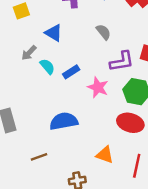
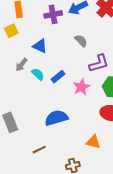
pink star: (98, 87) -> (81, 87), turned 30

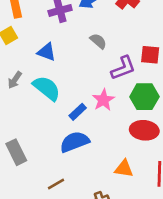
gray arrow: (21, 65) -> (15, 80), moved
cyan semicircle: (38, 74) -> (47, 88), size x1.6
blue rectangle: (58, 77) -> (78, 112), moved

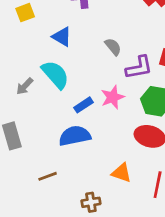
gray semicircle: (98, 41) -> (113, 47), moved
gray arrow: (15, 80) -> (25, 86), moved

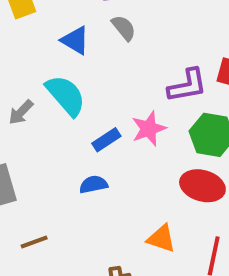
gray semicircle: (113, 47) -> (124, 28), moved
blue semicircle: (75, 136) -> (93, 184), size x0.6
brown line: (48, 176) -> (34, 242), moved

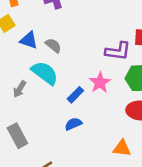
gray semicircle: (124, 28) -> (53, 45), moved
blue triangle: (75, 40) -> (29, 40), moved
purple L-shape: (187, 86) -> (118, 51), turned 30

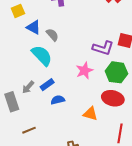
gray arrow: (19, 89) -> (28, 87), moved
blue rectangle: (75, 95) -> (47, 85), moved
orange triangle: (122, 148) -> (90, 114), moved

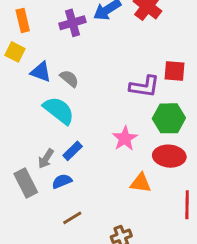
yellow square: (18, 11) -> (15, 52), turned -32
pink star: (84, 71) -> (125, 138), moved
blue semicircle: (58, 100) -> (62, 181), moved
brown line: (29, 130) -> (72, 218), moved

